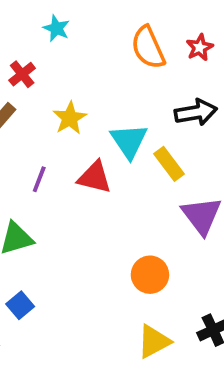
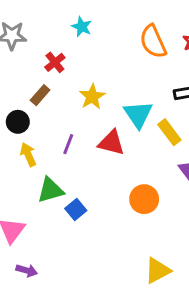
orange circle: (150, 275) -> (144, 199), moved
blue square: (20, 305) -> (76, 210), moved

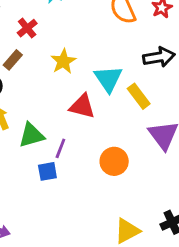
purple line: (68, 144) -> (60, 148), moved
green triangle: (50, 190) -> (32, 135), moved
blue square: (76, 210) -> (47, 171), turned 30

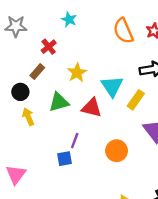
yellow rectangle: (139, 96) -> (136, 100), turned 72
green triangle: (32, 135) -> (59, 102), moved

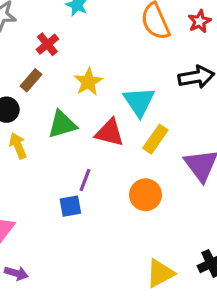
yellow rectangle: (136, 100) -> (155, 139), moved

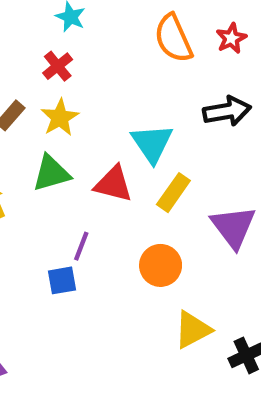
red cross: (47, 44) -> (58, 66), moved
yellow star: (88, 82) -> (60, 118), moved
yellow triangle: (160, 273) -> (193, 330), moved

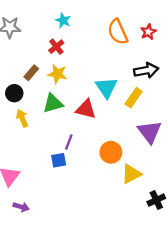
yellow star: (60, 118) -> (57, 74), turned -30
yellow rectangle: (173, 193) -> (134, 98), moved
yellow triangle: (193, 330) -> (131, 174), moved

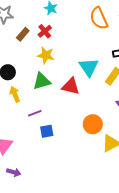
brown rectangle: (31, 73) -> (23, 34), moved
purple line: (69, 142) -> (35, 113), moved, turned 48

